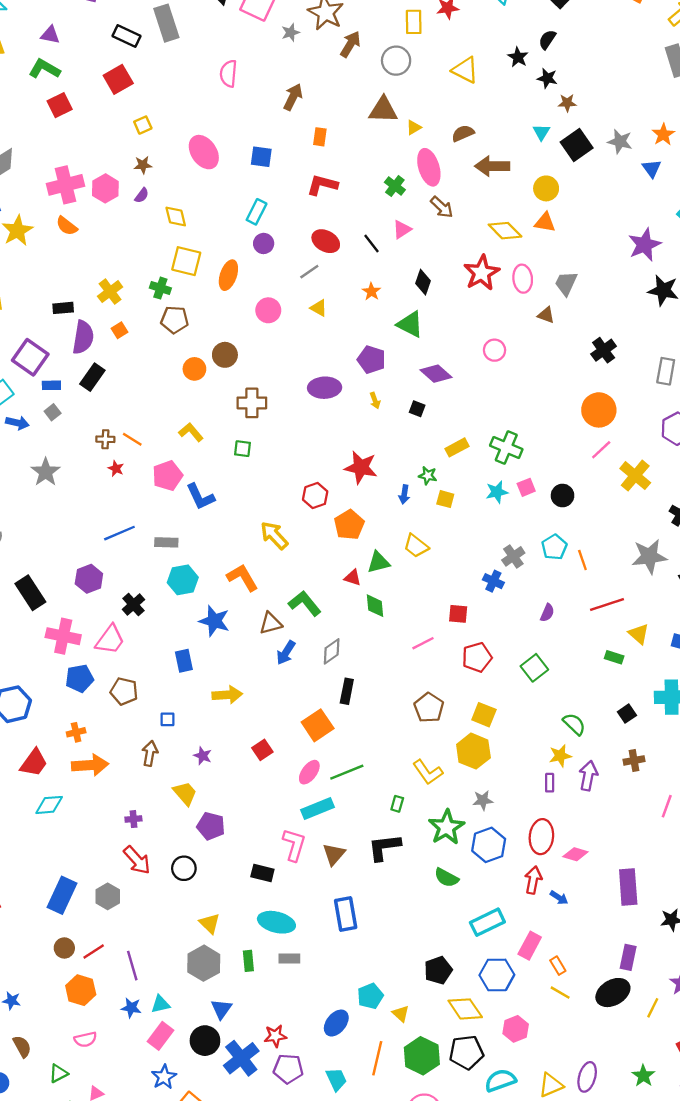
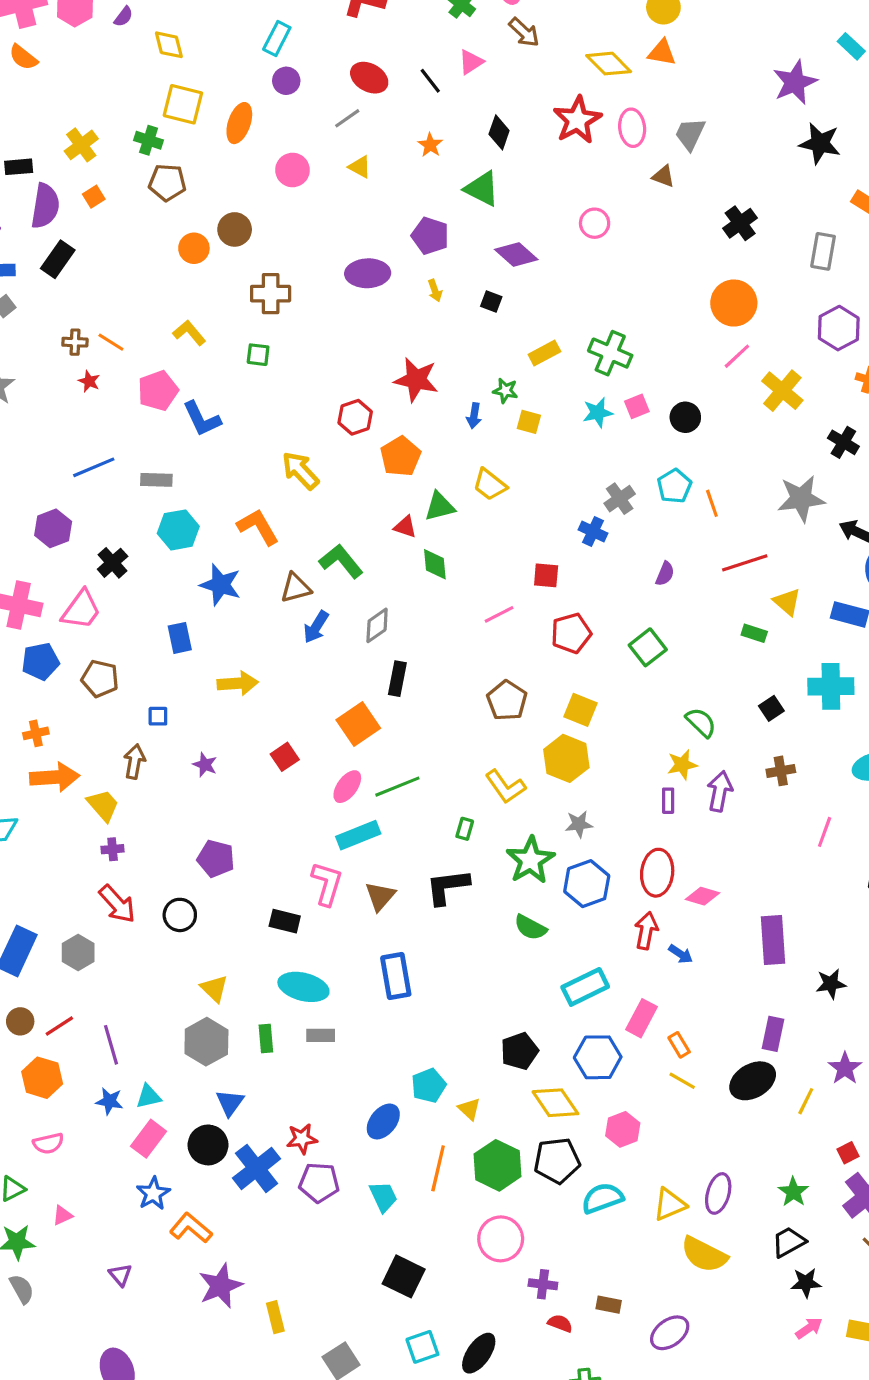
yellow trapezoid: (185, 793) -> (103, 805), moved

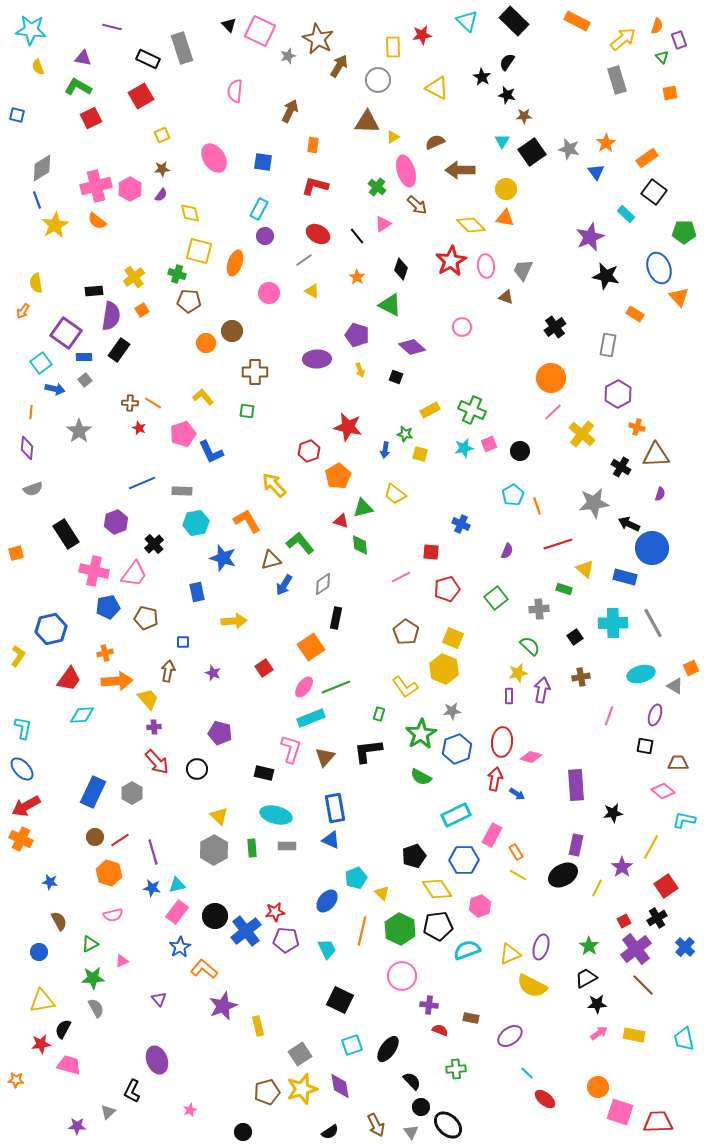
gray cross: (620, 499) -> (539, 609), moved, turned 30
blue triangle: (230, 1103) -> (331, 840), moved, turned -42

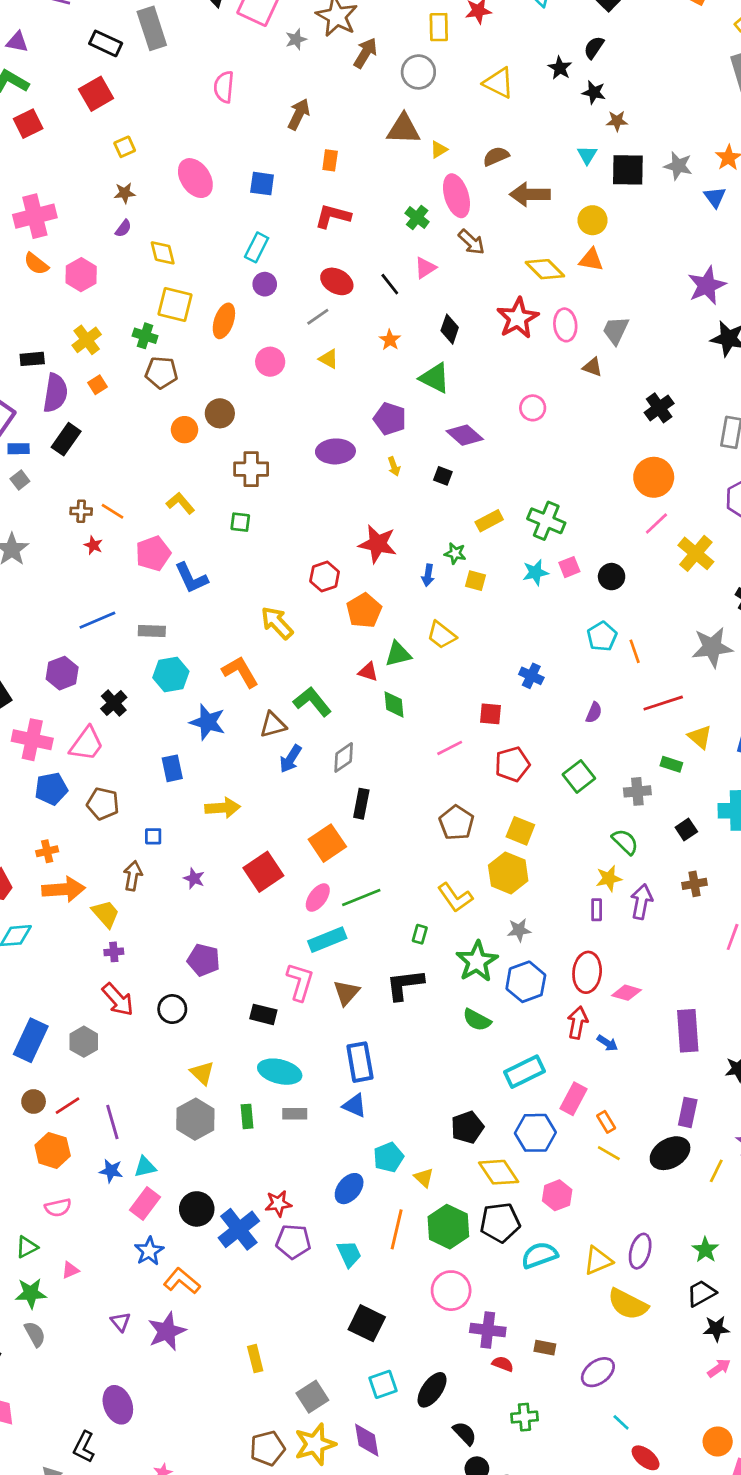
black square: (532, 152) -> (628, 170), turned 36
pink hexagon: (130, 189) -> (81, 275), moved
red square: (264, 668) -> (263, 872), size x1.6
purple cross: (429, 1005) -> (488, 1330), size x1.4
purple star: (223, 1006) -> (167, 1331), moved

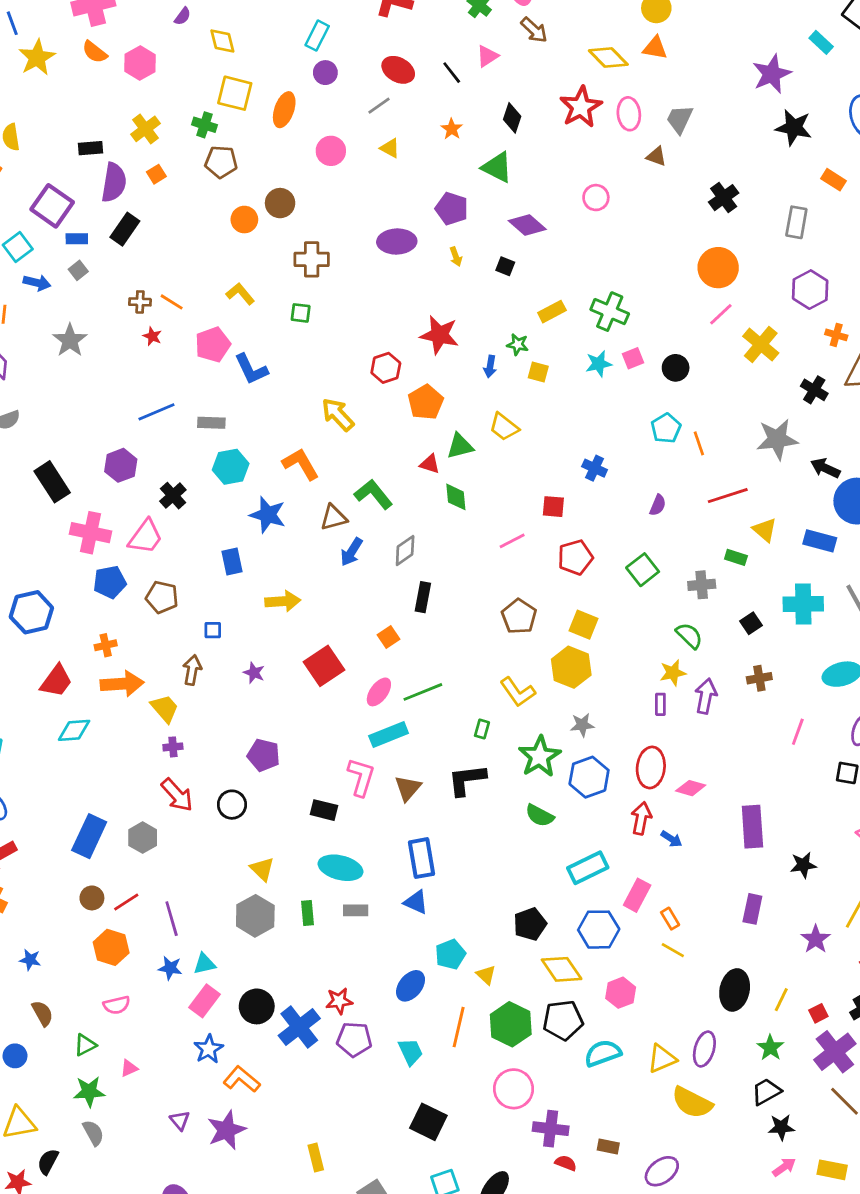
orange square: (327, 843) -> (389, 637), size x0.6
black ellipse: (670, 1153) -> (735, 990), moved, turned -48
yellow line: (716, 1171) -> (781, 1000), moved

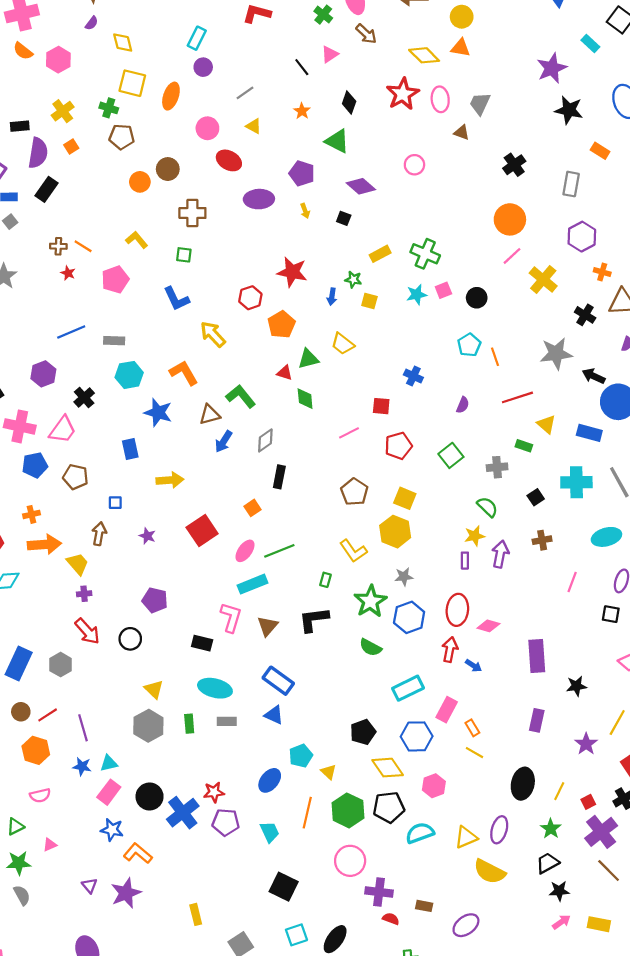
red ellipse: (398, 70) -> (229, 160), moved
blue L-shape: (251, 369) -> (176, 299), moved
blue rectangle: (421, 858) -> (278, 681), turned -44
blue star: (209, 1049) -> (112, 830), turned -30

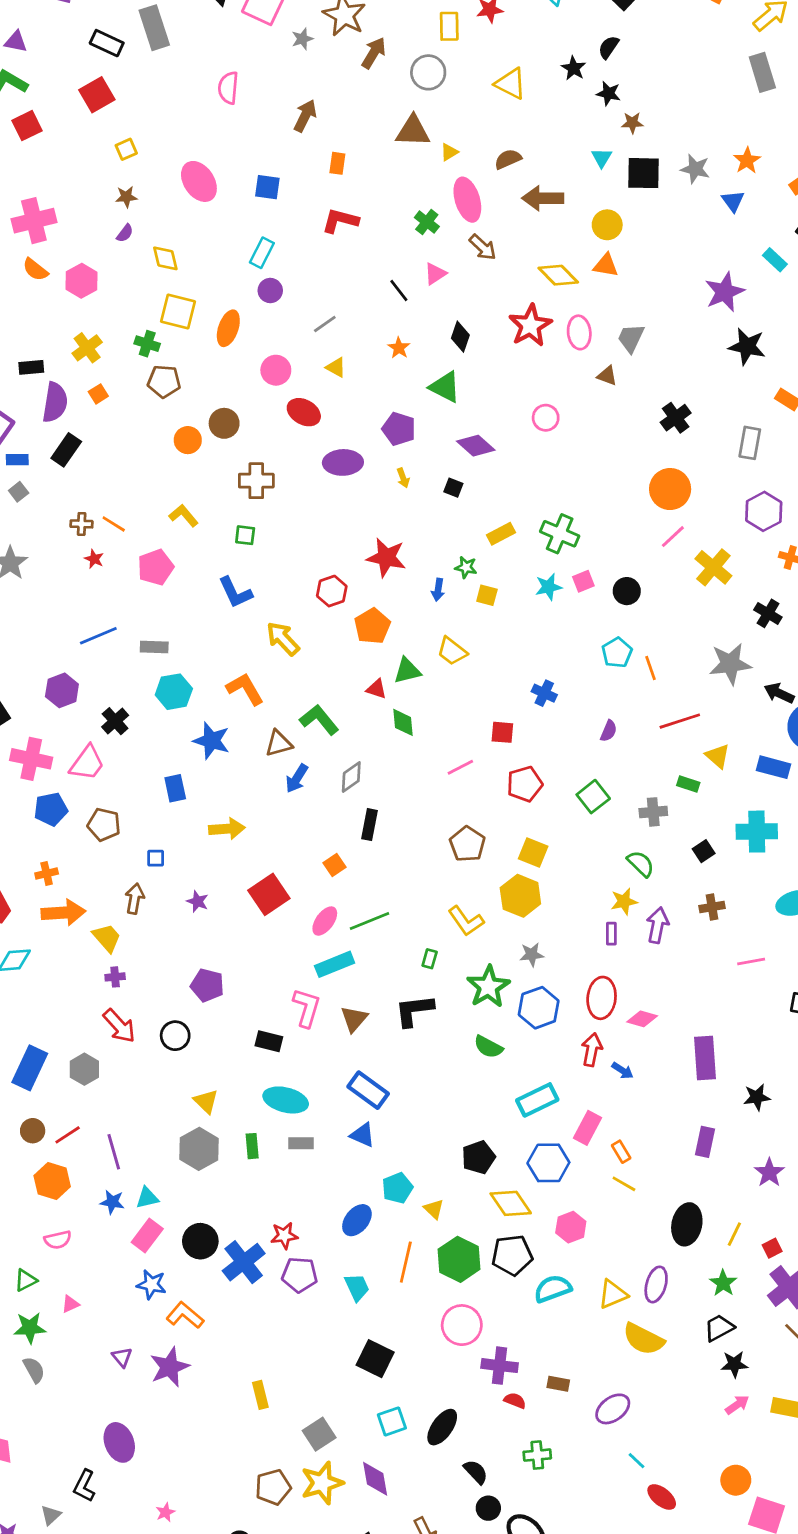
pink line: (572, 582) -> (751, 962), turned 60

